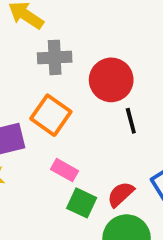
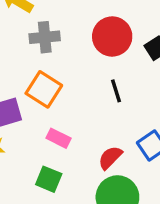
red circle: (111, 80) -> (112, 37), moved
green square: (82, 203) -> (49, 179), moved

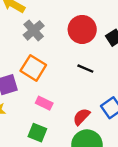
gray cross: (45, 37) -> (34, 30), turned -35
black line: (116, 91) -> (85, 69), turned -49

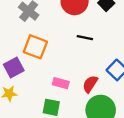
pink rectangle: (44, 103) -> (61, 83), moved

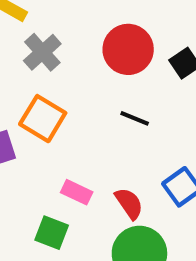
red semicircle: (90, 84) -> (129, 203), turned 102

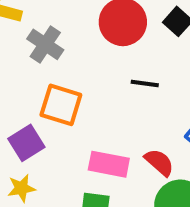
pink rectangle: (77, 192) -> (109, 164), size x1.4

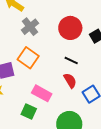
red semicircle: (159, 162) -> (70, 81), moved

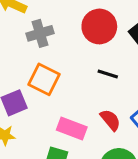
gray cross: (30, 27) -> (40, 33), turned 30
red semicircle: (70, 81) -> (110, 120), moved

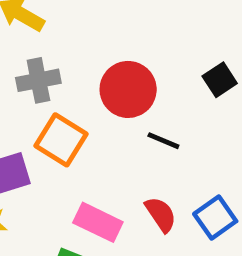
red circle: (99, 26) -> (128, 89), moved
gray cross: (40, 33) -> (38, 80), moved

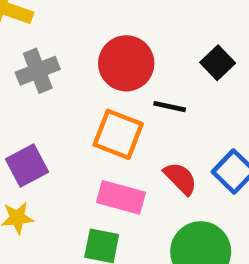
black square: (220, 80) -> (218, 63), moved
orange square: (61, 140) -> (118, 134), moved

